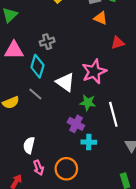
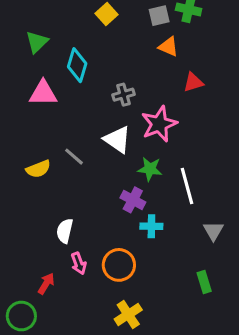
gray cross: (47, 42) -> (124, 95), moved
cyan diamond: (37, 66) -> (77, 65), moved

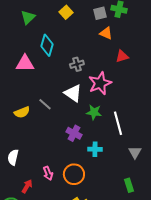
green triangle: (37, 42) -> (28, 17), moved
purple cross: (133, 200) -> (74, 133), moved
white semicircle: (65, 231) -> (13, 157), moved

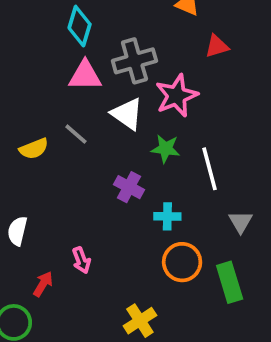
pink triangle: (25, 63) -> (85, 75), moved
gray cross: (77, 64) -> (134, 61), size x1.6
orange circle: (74, 174) -> (182, 262), moved
green rectangle: (129, 185) -> (230, 282), size x1.5

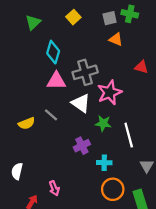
red triangle: (217, 46) -> (141, 67), moved, turned 32
purple cross: (129, 187) -> (82, 146), turned 35

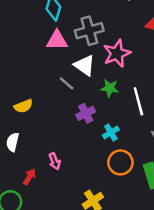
gray line: (51, 115) -> (67, 83), moved
yellow semicircle: (27, 123) -> (23, 106), moved
cyan cross: (104, 163) -> (111, 132), turned -32

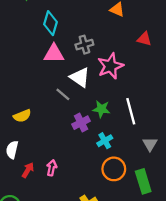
gray cross: (89, 31) -> (84, 45), size x0.7
green star: (110, 88) -> (101, 109), moved
pink arrow: (55, 161) -> (52, 168), turned -147
red arrow: (29, 177) -> (28, 170), moved

